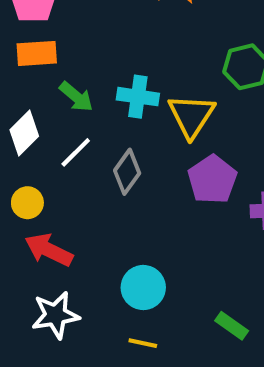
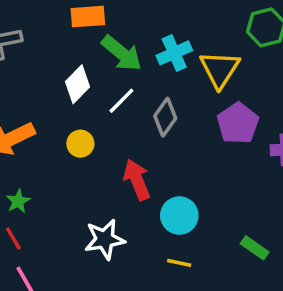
green arrow: (76, 97) -> (122, 53), size x1.4
cyan cross: (138, 97) -> (174, 53), turned -32
red arrow: (49, 250) -> (137, 180), moved, turned 42

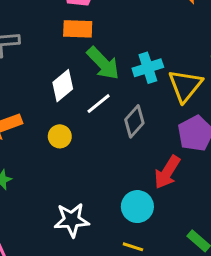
red arrow: (137, 180) -> (167, 172), moved, turned -132

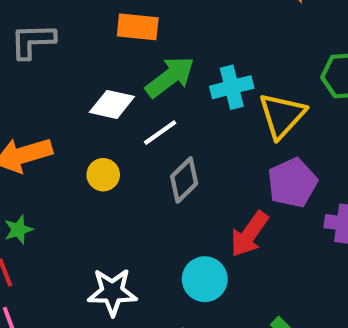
green arrow: (103, 63) -> (170, 77), turned -87
white diamond: (63, 86) -> (112, 104), turned 48
gray diamond: (134, 121) -> (184, 180), moved

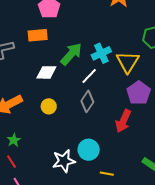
orange rectangle: (138, 27) -> (38, 35), moved
white line: (160, 133) -> (89, 76), moved
cyan circle: (205, 279) -> (89, 150), moved

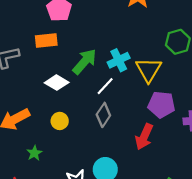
white diamond: (46, 72) -> (57, 83), turned 30
purple pentagon: (139, 93) -> (161, 105), turned -30
green star: (14, 140) -> (34, 153), moved

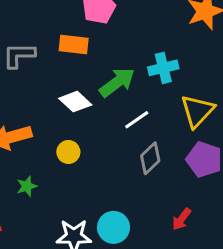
cyan cross: (119, 60) -> (163, 68), moved
gray diamond: (103, 115) -> (150, 158), moved
red arrow: (144, 137) -> (182, 219), moved, size x0.7

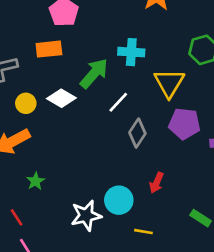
cyan cross: (163, 68) -> (131, 52), turned 30
yellow circle: (68, 152) -> (26, 103), moved
red arrow: (182, 219) -> (157, 183), moved

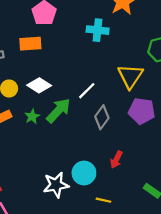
cyan cross: (131, 52) -> (98, 30), moved
green arrow: (94, 73) -> (58, 110), moved
green star: (36, 181) -> (32, 116), moved

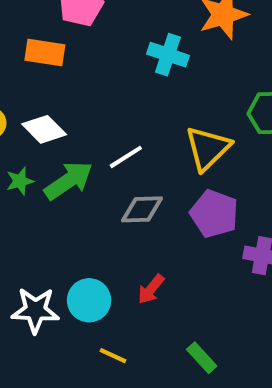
gray diamond: (102, 117) -> (142, 209), turned 40

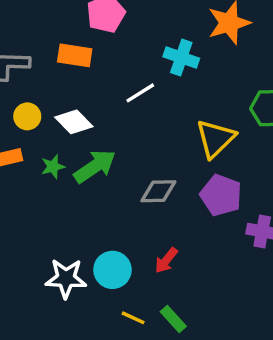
white line: (126, 157) -> (140, 93), moved
green rectangle: (202, 358) -> (173, 319), moved

